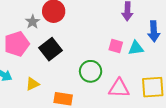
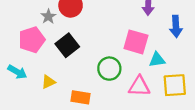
pink square: (116, 46) -> (136, 42), size x1.6
cyan triangle: (136, 48) -> (157, 60), moved

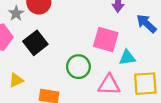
blue arrow: (176, 26) -> (146, 24), turned 135

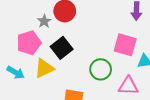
yellow triangle: (16, 80) -> (44, 68), moved, size x1.5

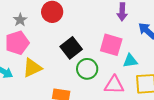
gray star: (44, 21) -> (20, 20), moved
black square: (62, 48) -> (71, 48), moved

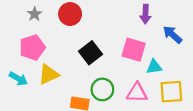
gray star: (20, 20) -> (34, 14), moved
green circle: (87, 69) -> (102, 89), moved

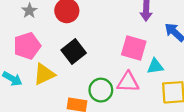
black square: (91, 53) -> (74, 51), moved
pink triangle: (137, 93) -> (128, 82), moved

